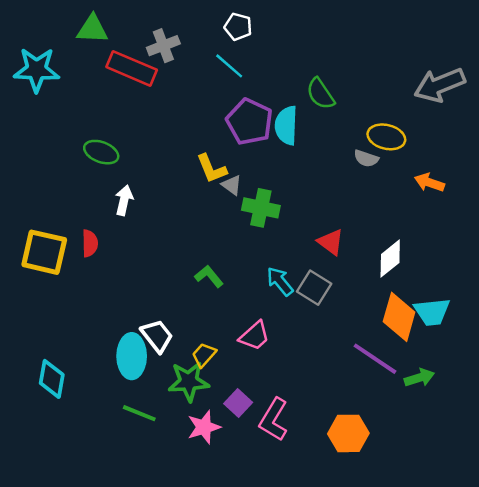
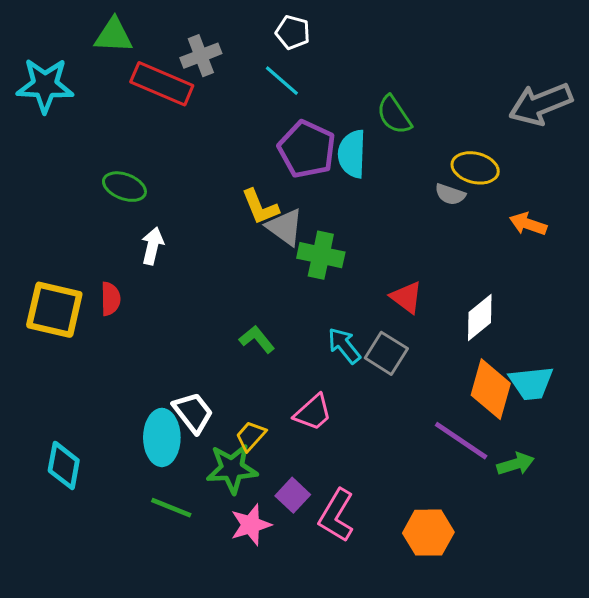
gray triangle: (232, 185) -> (285, 227), size x1.5

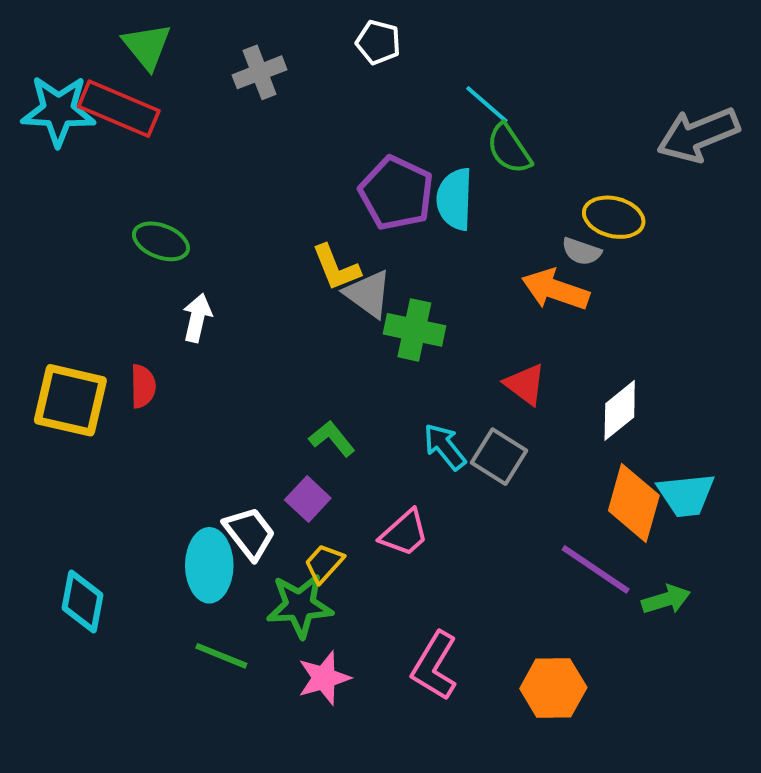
green triangle: (114, 35) -> (147, 46), turned 48
cyan line: (282, 81) -> (487, 105), moved
red rectangle: (162, 84) -> (119, 109), moved
orange arrow: (528, 224) -> (555, 290), moved, size x1.4
purple square: (293, 495) -> (308, 499), moved

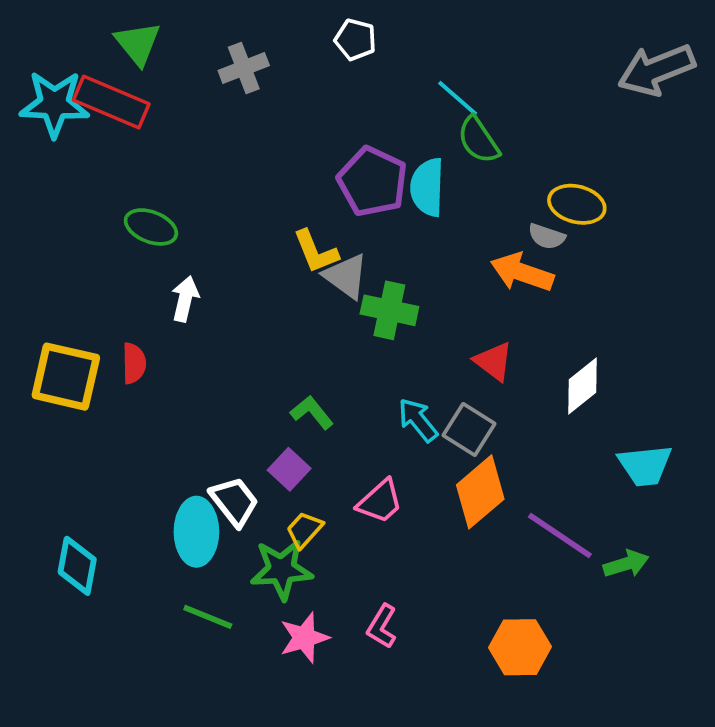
gray arrow: (698, 135) -> (656, 70), moved
orange diamond: (634, 503) -> (480, 492), moved, turned 34
pink L-shape: (435, 666) -> (382, 626), moved, size x0.7

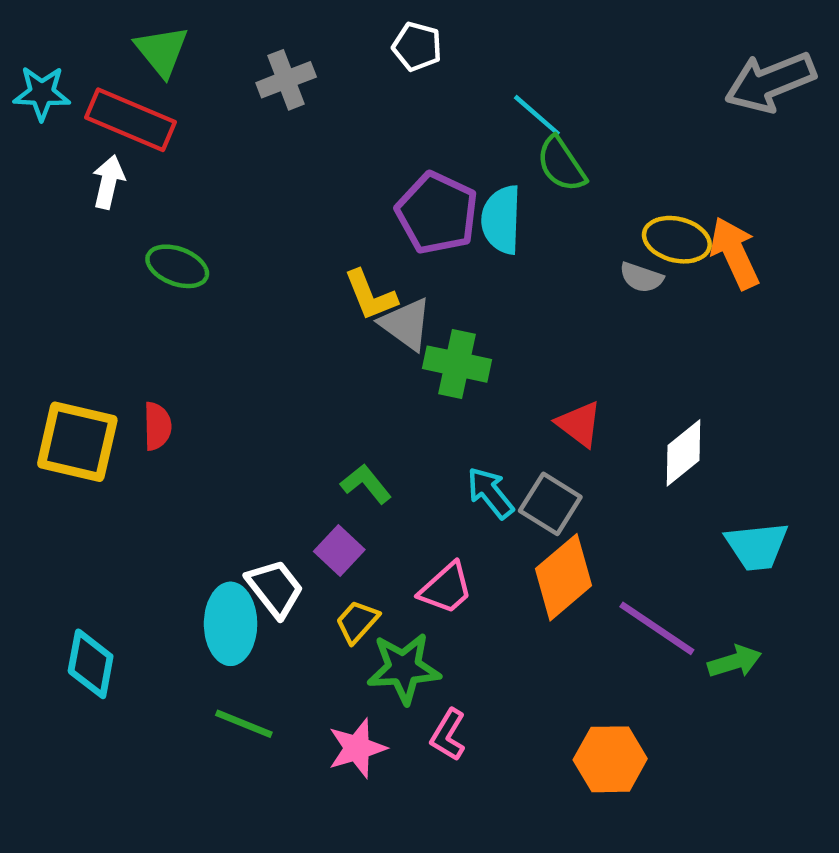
cyan star: (54, 104) -> (42, 93), moved, size x0.7
orange arrow: (522, 272) -> (735, 253), moved, turned 46
white arrow: (185, 299) -> (108, 182), moved
green star: (282, 570) -> (404, 668), moved

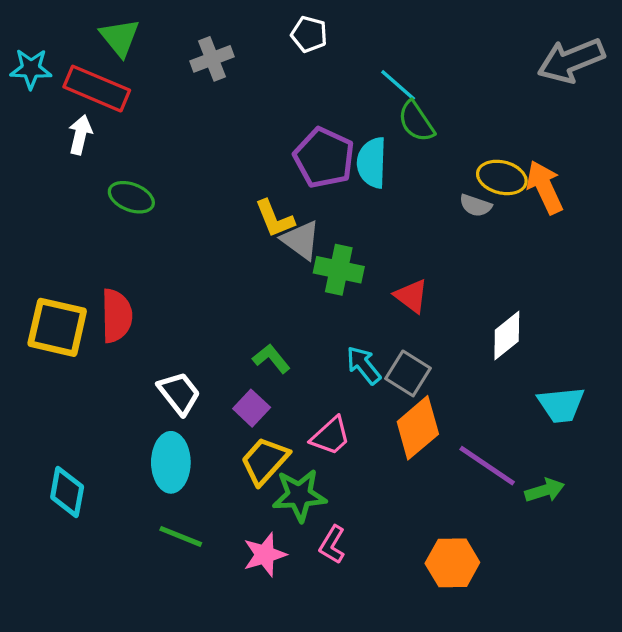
red triangle: (579, 424) -> (411, 296), moved
red semicircle: (157, 426) -> (116, 316), size x1.5
white trapezoid: (275, 588) -> (179, 393), moved
yellow trapezoid: (357, 622) -> (265, 461), size x1.5

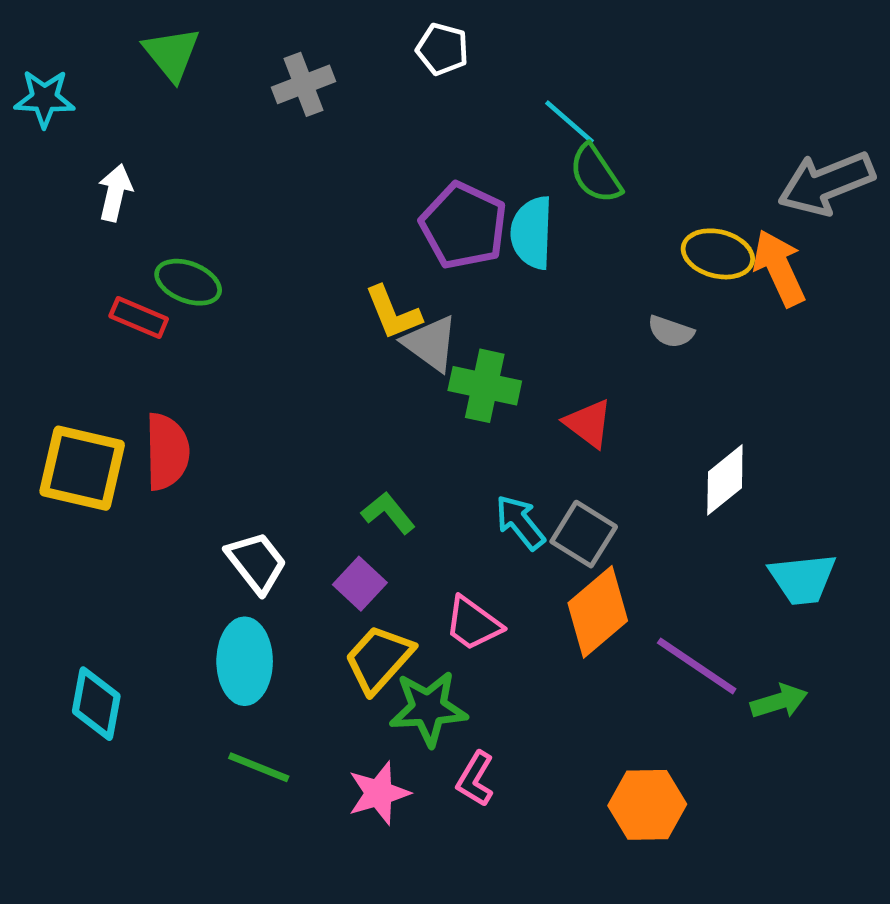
gray arrow: (571, 61) -> (826, 183), moved
red rectangle: (97, 89) -> (139, 317), moved, size x0.6
gray semicircle: (475, 205) -> (671, 332), moved
pink trapezoid: (331, 436) -> (473, 624), turned 78

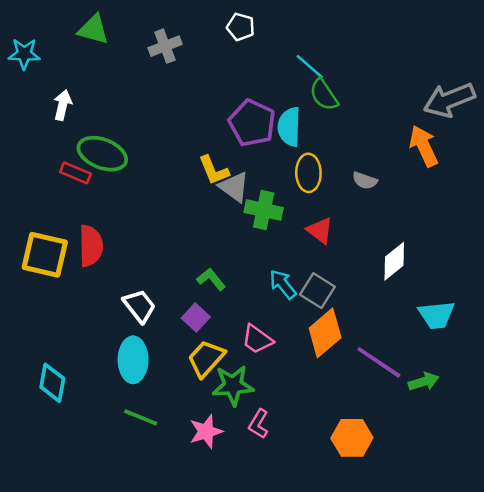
green triangle: (172, 54) -> (93, 29), turned -36
yellow ellipse: (718, 254) -> (308, 173), moved, turned 75
green ellipse: (188, 282) -> (102, 154), size x1.4

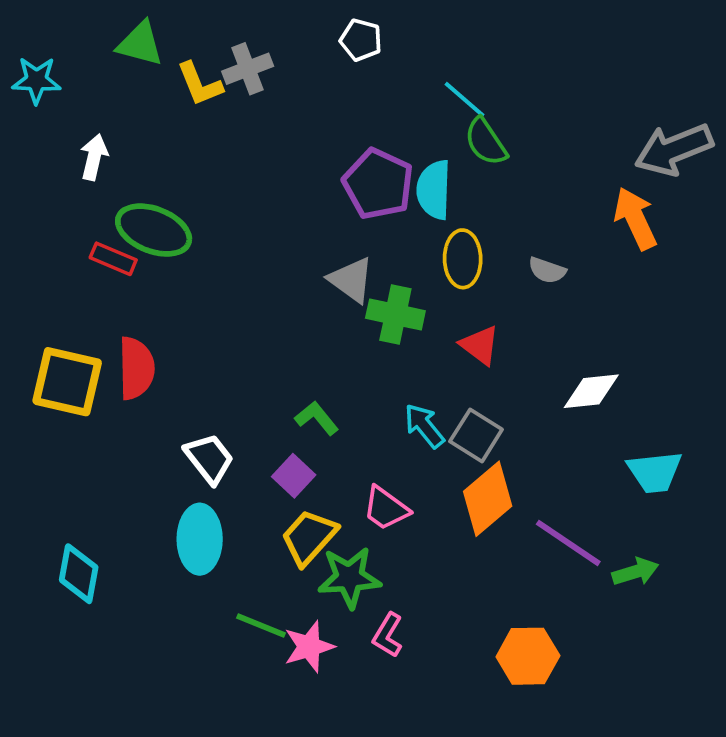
yellow L-shape: (214, 170) -> (200, 84), moved
white diamond: (394, 261) -> (591, 391), turned 33
green line: (141, 417) -> (261, 626), moved

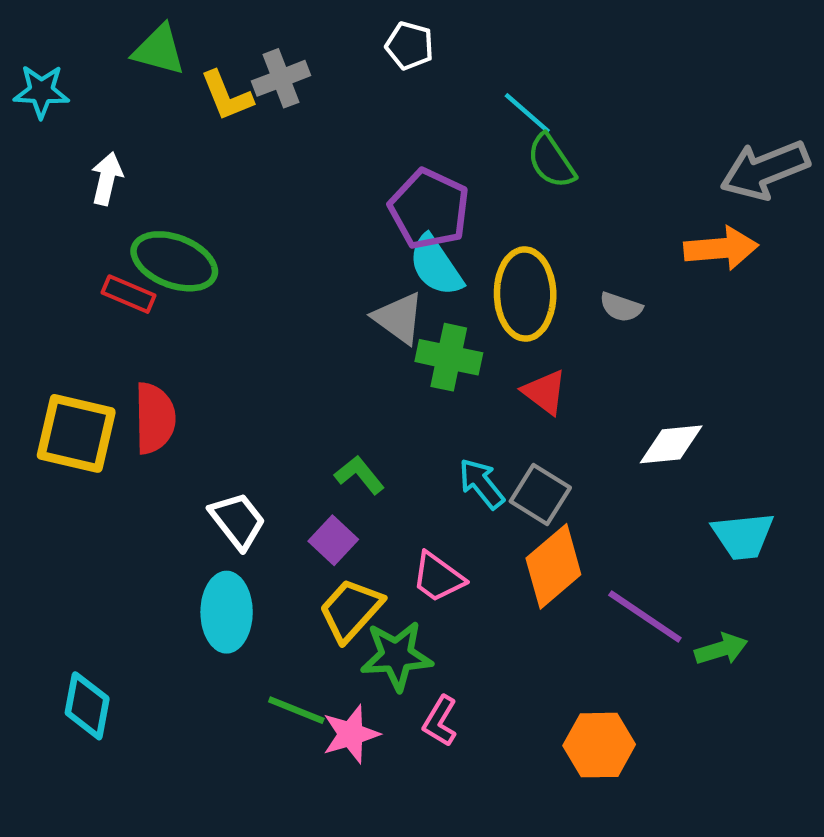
cyan semicircle: (434, 190) -> (436, 266), moved, turned -36
orange arrow: (635, 219) -> (721, 248), turned 110
yellow ellipse: (463, 259) -> (525, 294), size x1.4
cyan diamond: (79, 574) -> (87, 706), moved

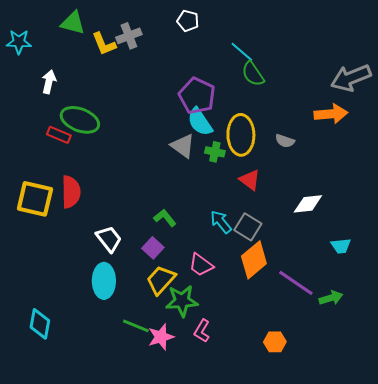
green cross: (449, 357) -> (215, 152), moved, size x0.7
cyan trapezoid: (743, 536) -> (341, 246), size x0.7
orange hexagon: (599, 745) -> (275, 342), size x0.7

